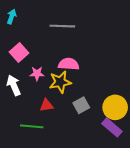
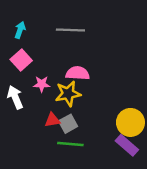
cyan arrow: (12, 17) -> (20, 30), moved
gray square: (81, 105) -> (68, 124), moved
green line: (32, 126) -> (70, 144), moved

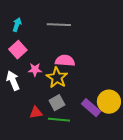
yellow star: (68, 94) -> (57, 78), turned -30
red triangle: (52, 120) -> (36, 113), moved
purple rectangle: (127, 145) -> (91, 108), moved

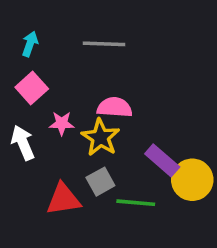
purple rectangle: (91, 108) -> (162, 160), moved
red triangle: (36, 113) -> (63, 199), size x1.5
green line: (59, 120) -> (136, 203), moved

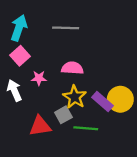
cyan arrow: (30, 44) -> (19, 28), size x1.6
yellow star: (100, 137) -> (75, 97), moved
yellow circle: (192, 180) -> (120, 99), moved

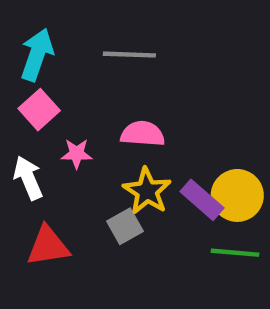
red triangle: (40, 126) -> (48, 246), moved
green line: (86, 128) -> (235, 253), moved

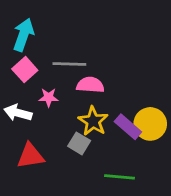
gray line: (129, 55) -> (69, 64), moved
white arrow: (28, 178) -> (18, 113), turned -52
gray square: (125, 226) -> (79, 143), turned -30
green line: (235, 253) -> (120, 177), moved

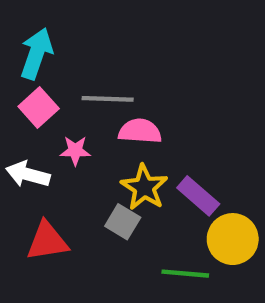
yellow circle: (150, 124) -> (233, 239), moved

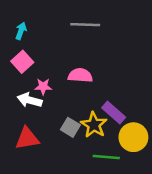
cyan arrow: (36, 54) -> (21, 31), size x0.6
gray line: (108, 99) -> (85, 25), moved
white arrow: (28, 174) -> (30, 100), moved
yellow star: (144, 187) -> (94, 125), moved

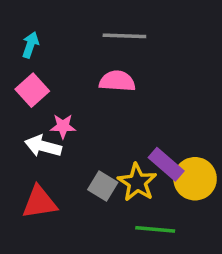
pink semicircle: (80, 75) -> (117, 81), moved
yellow circle: (133, 137) -> (195, 179), moved

